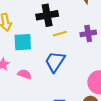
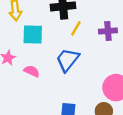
yellow line: (60, 34) -> (76, 28), turned -48

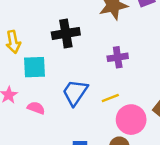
yellow line: (76, 28) -> (110, 98), moved, turned 42

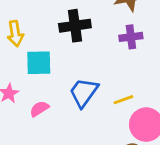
purple cross: (118, 57) -> (131, 37), moved
pink semicircle: (36, 108) -> (39, 109), turned -54

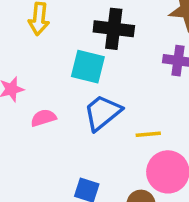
cyan square: (39, 63) -> (88, 67), moved

